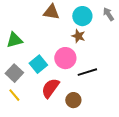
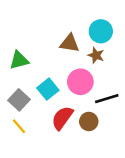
brown triangle: (51, 12) -> (70, 43), moved
brown circle: (73, 100) -> (89, 121), moved

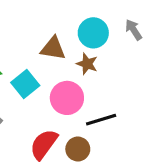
cyan square: (48, 89) -> (25, 84), moved

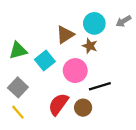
gray arrow: (134, 30) -> (123, 21), turned -88
brown triangle: (53, 48) -> (65, 35), turned -42

